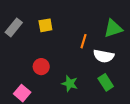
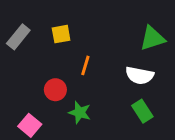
orange line: (83, 41) -> (85, 65), moved
green star: (70, 84) -> (80, 113), moved

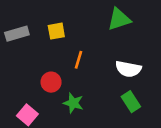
gray rectangle: (18, 37) -> (17, 34), turned 35
green triangle: (152, 38) -> (119, 19), moved

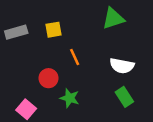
orange line: (79, 60) -> (75, 57), turned -42

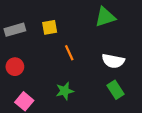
red circle: (49, 78) -> (15, 67), moved
green star: (70, 98) -> (65, 91), turned -30

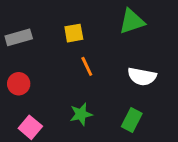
yellow square: (50, 27) -> (74, 33), moved
green rectangle: (115, 90) -> (132, 120), moved, turned 60

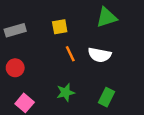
white semicircle: (142, 77) -> (100, 55), moved

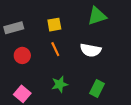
orange line: (70, 54) -> (55, 49), moved
red circle: (15, 68) -> (22, 55), moved

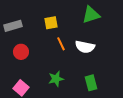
orange line: (55, 49) -> (61, 44), moved
green rectangle: (97, 89) -> (91, 83), turned -42

